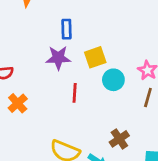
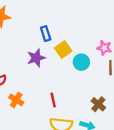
blue rectangle: (67, 29) -> (46, 34), moved
red line: (75, 93) -> (53, 100), moved

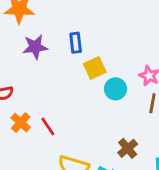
purple star: (36, 58) -> (35, 47), moved
red line: (53, 100) -> (48, 127), moved, turned -32

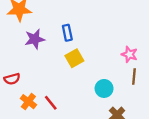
yellow square: (95, 68) -> (74, 58), moved
cyan circle: (116, 89) -> (104, 88), moved

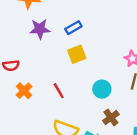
blue rectangle: (67, 33) -> (73, 28), turned 63
red line: (51, 103) -> (59, 91), moved

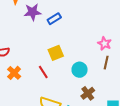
purple star: (40, 29) -> (33, 12), moved
yellow square: (77, 54) -> (56, 53), moved

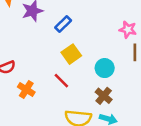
blue rectangle: (54, 19) -> (63, 24), moved
brown cross: (88, 93) -> (104, 96), moved

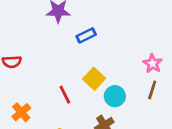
yellow square: (71, 54) -> (94, 79), moved, turned -30
orange cross: (26, 89) -> (21, 112), moved

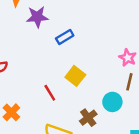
cyan circle: (115, 96) -> (112, 102), moved

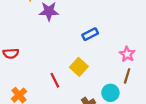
blue rectangle: (65, 37) -> (90, 34), moved

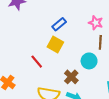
blue rectangle: (90, 34) -> (59, 24), moved

